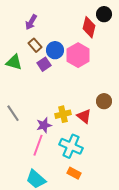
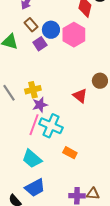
yellow cross: (63, 114) -> (33, 90), moved
cyan cross: (71, 146) -> (51, 126), moved

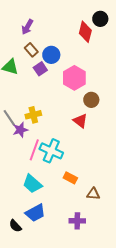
pink hexagon: (74, 35) -> (74, 78), moved
brown circle: (100, 81) -> (91, 100), moved
purple star: (40, 105) -> (20, 130), moved
brown triangle: (93, 194) -> (93, 194), moved

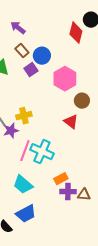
purple arrow: (27, 27) -> (18, 28), turned 98
orange rectangle: (70, 178) -> (61, 179), turned -56
purple cross: (77, 221) -> (68, 192), moved

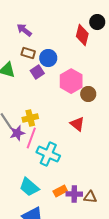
brown rectangle: (22, 51) -> (28, 53), turned -32
brown circle: (82, 101) -> (88, 94), moved
pink line: (25, 151) -> (31, 138), moved
orange rectangle: (61, 179) -> (60, 191), moved

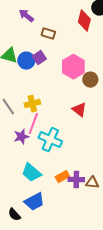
brown rectangle: (28, 53) -> (48, 34), moved
blue circle: (48, 58) -> (26, 61), moved
purple star: (17, 133) -> (21, 137), moved

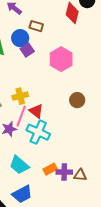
blue circle: (26, 61) -> (20, 38), moved
brown circle: (90, 80) -> (77, 100), moved
red triangle: (79, 110) -> (36, 111), moved

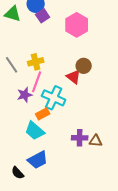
brown circle: (77, 100) -> (84, 66), moved
red triangle: (36, 111) -> (74, 77), moved
orange rectangle: (50, 169) -> (43, 114), moved

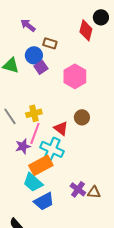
red triangle: (74, 77) -> (61, 128), moved
orange rectangle: (43, 114) -> (41, 165), size x1.6
purple cross: (80, 138) -> (78, 189), turned 35
blue trapezoid: (38, 160) -> (44, 201), moved

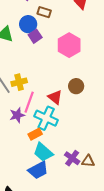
yellow cross: (34, 113) -> (19, 82), moved
orange rectangle: (41, 165) -> (35, 134), size x0.6
cyan trapezoid: (33, 182) -> (43, 152), moved

